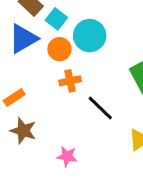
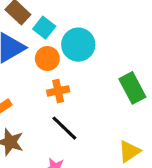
black line: (100, 108) -> (64, 128), moved

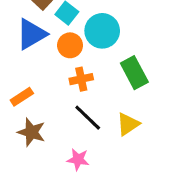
green rectangle: (132, 88) -> (134, 73), moved
yellow triangle: (129, 151) -> (128, 124), moved

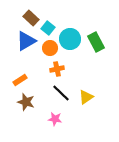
green rectangle: (134, 73) -> (96, 42), moved

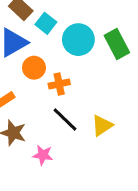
orange circle: (50, 48) -> (34, 68), moved
pink star: (55, 119) -> (43, 155), moved

